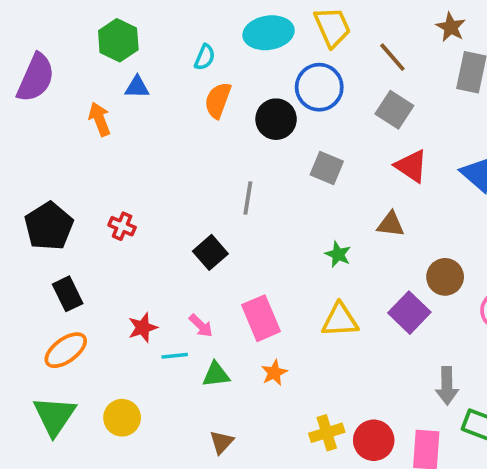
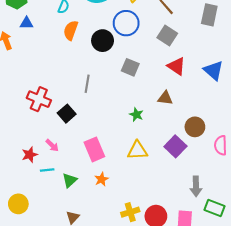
red cross: (122, 226) -> (39, 99), moved, size x1.6
pink arrow: (201, 326) -> (52, 145), moved
green triangle: (216, 375) -> (70, 180), turned -35

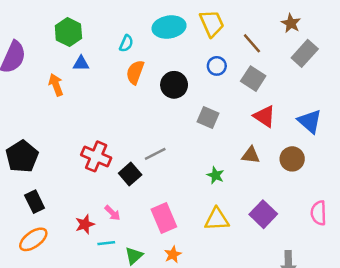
gray rectangle: (209, 15) -> (305, 53), turned 30
blue circle: (126, 23) -> (217, 66), moved, size x0.6
gray line: (87, 84) -> (155, 154), moved, turned 54
brown circle: (195, 127) -> (292, 159), moved

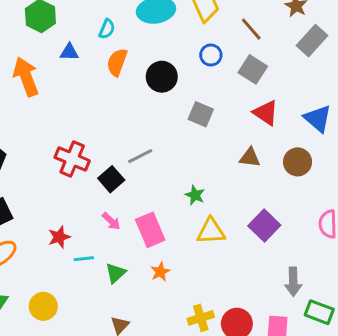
blue triangle: (81, 63) -> (69, 52), moved
orange arrow: (56, 85) -> (26, 77), size x1.5
green star: (215, 175) -> (195, 195), moved
pink arrow: (112, 213) -> (111, 221), moved

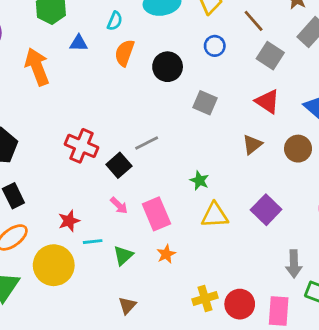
gray square: (253, 69) -> (270, 56), moved
brown triangle: (250, 158) -> (252, 144), turned -45
yellow circle: (43, 306) -> (54, 265), moved, size x1.5

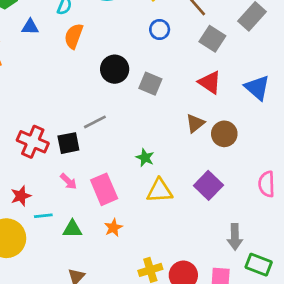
black circle: (168, 67) -> (115, 69), moved
red cross: (81, 146) -> (33, 142), moved
brown circle: (298, 149) -> (224, 134), moved
black square: (119, 165) -> (68, 143), turned 30
green triangle: (123, 255) -> (72, 229), turned 42

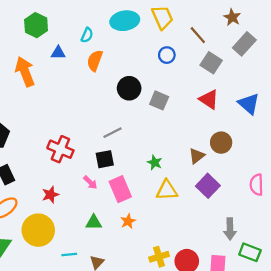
brown triangle: (195, 123) -> (197, 156), moved
black square: (68, 143) -> (105, 159), moved
cyan line: (43, 216) -> (69, 254), moved

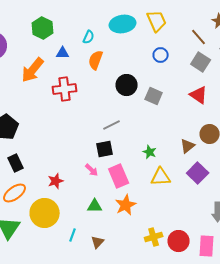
brown line: (198, 35) -> (199, 37), moved
orange arrow: (25, 72) -> (33, 70), turned -120
red cross: (60, 149) -> (65, 89), moved, turned -30
orange star: (128, 221) -> (126, 205), size x1.5
cyan line: (69, 254) -> (73, 235), turned -64

